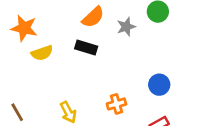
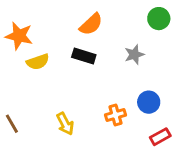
gray star: (126, 27) -> (134, 55), moved
blue circle: (159, 85) -> (149, 102), moved

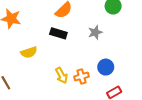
yellow semicircle: (38, 62) -> (29, 52), moved
yellow arrow: (65, 124) -> (62, 75), moved

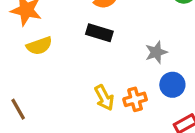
gray star: (95, 32) -> (156, 52), moved
yellow semicircle: (29, 52) -> (39, 46), moved

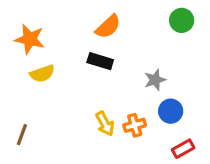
brown line: (18, 109) -> (22, 135), turned 50

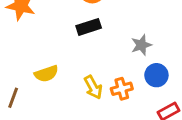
black rectangle: (100, 61) -> (89, 27), turned -35
yellow semicircle: (42, 74) -> (46, 74), moved

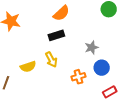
yellow arrow: (93, 87) -> (51, 60), moved

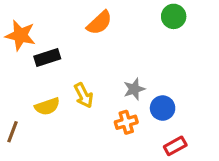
black rectangle: (56, 35) -> (47, 57), moved
gray star: (92, 47) -> (134, 89), moved

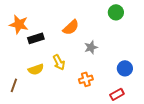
orange semicircle: (99, 23) -> (71, 27), moved
gray star: (134, 89) -> (91, 47), moved
blue circle: (163, 108) -> (125, 68), moved

